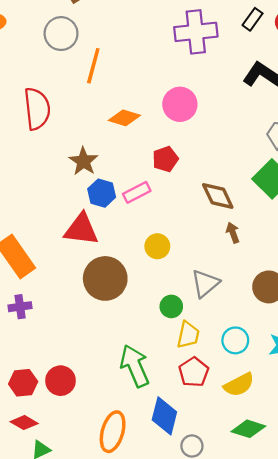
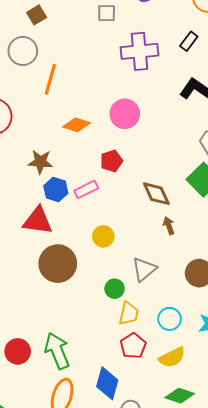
brown star: (83, 161) -> (40, 162), turned -30
green arrow: (135, 366) -> (57, 351), moved

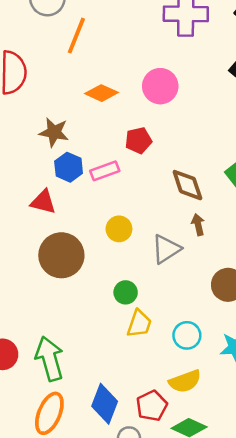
red triangle: (38, 221) -> (43, 202), size x0.7
gray triangle: (144, 269) -> (166, 249), moved
red pentagon: (133, 346) -> (152, 406), moved

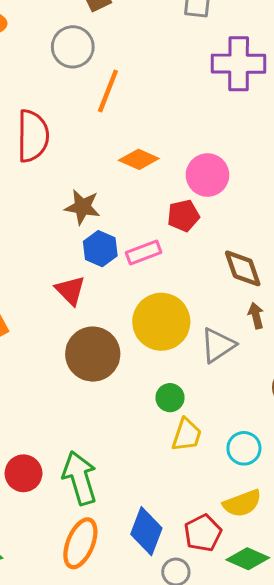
pink circle: (160, 86) -> (207, 175), moved
red triangle: (43, 202) -> (70, 290), turned 32
yellow circle: (119, 229) -> (161, 322), size x1.8

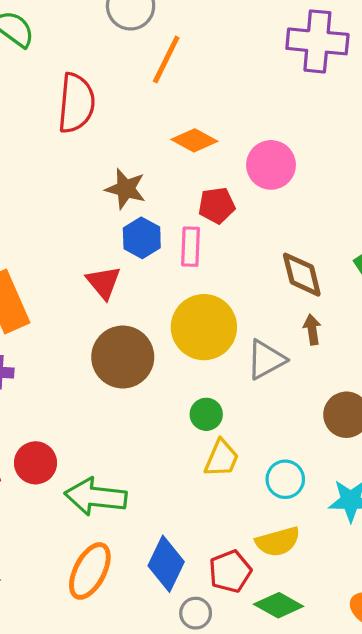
red pentagon: (183, 216) -> (217, 205), moved
pink rectangle: (144, 253) -> (191, 247), turned -72
red circle: (24, 473) -> (35, 463), moved
green arrow: (80, 478) -> (96, 497), turned -72

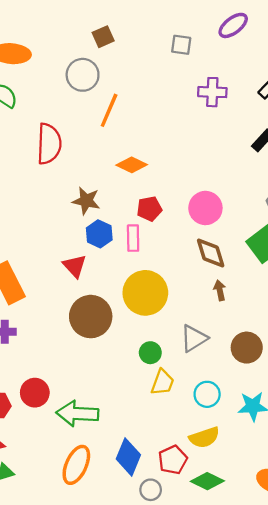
purple cross: (317, 41) -> (212, 92), size x0.7
pink circle: (271, 165) -> (205, 208), moved
gray triangle: (266, 360) -> (194, 338), moved

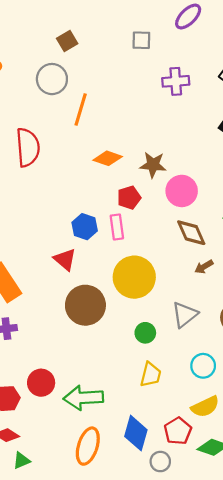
brown star: (86, 201) -> (153, 165), moved
brown arrow: (220, 290) -> (204, 267), turned -102
yellow trapezoid: (162, 382) -> (151, 375), moved

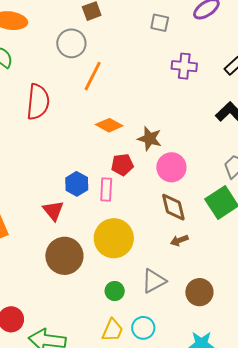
cyan circle: (203, 366) -> (143, 328), moved

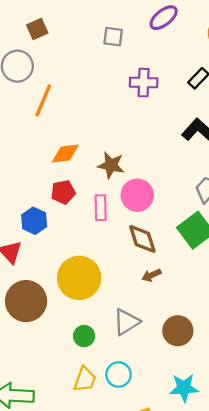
orange diamond: (109, 125) -> (65, 153), turned -32
red pentagon: (122, 165) -> (63, 192), moved
pink rectangle: (106, 189) -> (101, 208), moved

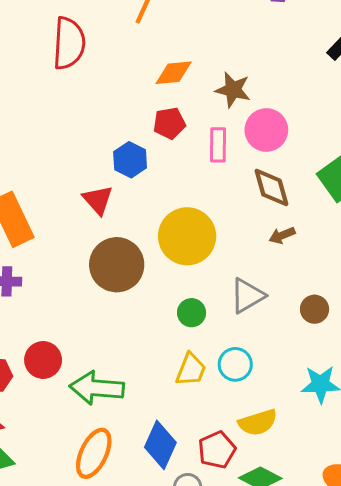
brown circle: (178, 331) -> (315, 309), size x0.7

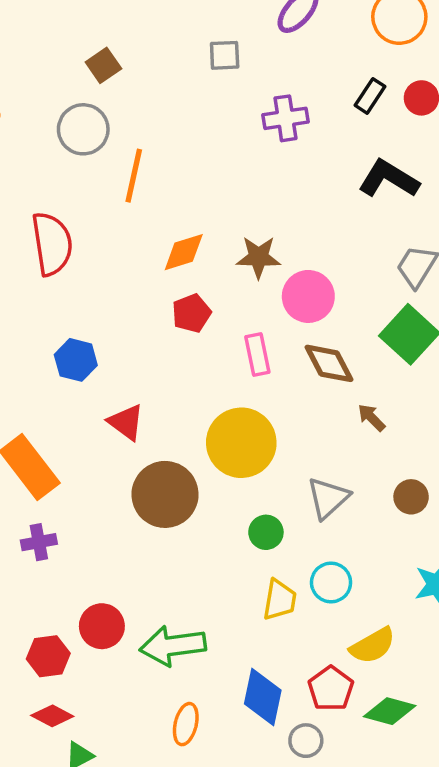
pink rectangle: (218, 145) -> (257, 355), moved
blue hexagon: (130, 160) -> (76, 360), moved
brown arrow: (282, 235) -> (371, 418), moved, turned 80
orange ellipse: (94, 453) -> (186, 724), size x0.7

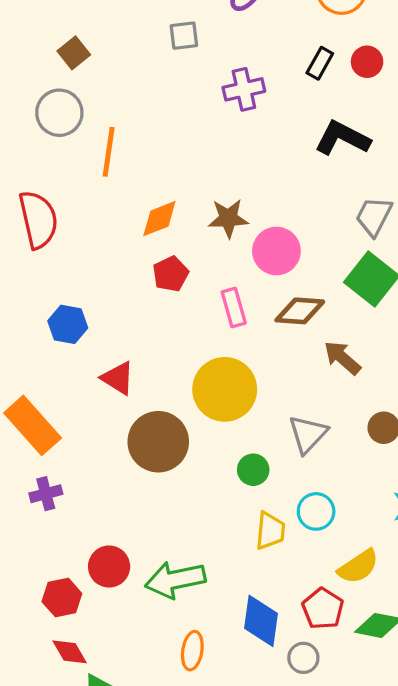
brown diamond: (329, 363) -> (300, 311), turned -54
brown arrow: (371, 418) -> (342, 358), size x1.4
red diamond: (52, 716) -> (70, 652), turned 36

